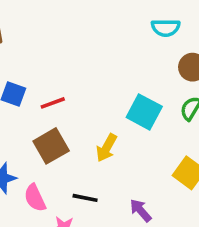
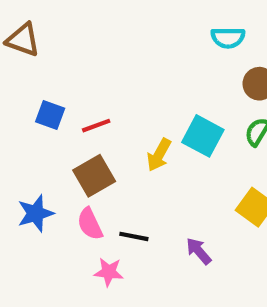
yellow arrow: (107, 148) -> (159, 155), moved
pink semicircle: (35, 198) -> (90, 224), moved

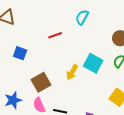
cyan semicircle: (228, 38) -> (82, 17), moved, turned 119
red line: (96, 126) -> (55, 35), moved

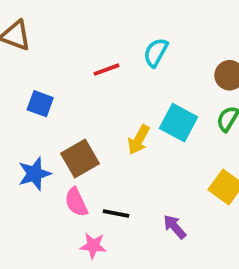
cyan semicircle: (82, 17) -> (156, 53), moved
blue star: (13, 100) -> (34, 174), moved

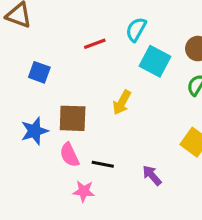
cyan square: (178, 123) -> (155, 61), moved
brown square: (80, 159) -> (73, 118), turned 32

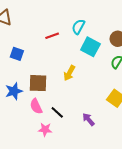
black line: (103, 164) -> (57, 112), turned 32

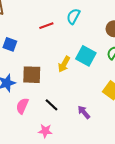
cyan square: (90, 47) -> (86, 56), moved
pink semicircle: (36, 106) -> (22, 106), moved, turned 49
pink star: (45, 129) -> (45, 131), moved

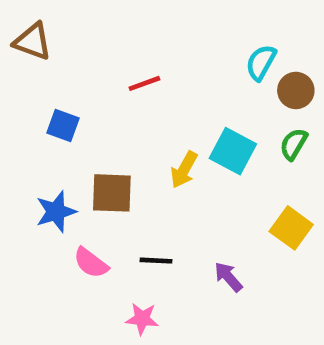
cyan semicircle: (73, 16) -> (261, 63), moved
black line: (52, 105) -> (156, 261), turned -40
pink semicircle: (22, 106) -> (91, 263), turned -77

